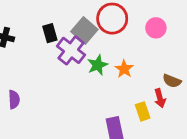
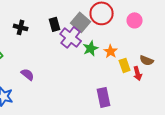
purple semicircle: (14, 99) -> (28, 74), turned -48
yellow rectangle: (143, 111) -> (125, 65), moved

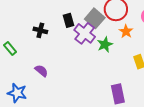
black cross: (21, 27) -> (40, 30), moved
orange star: (111, 51) -> (126, 31), moved

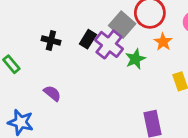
black rectangle: (69, 20) -> (88, 39), moved, turned 48

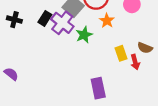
purple semicircle: (52, 93) -> (11, 74), moved

